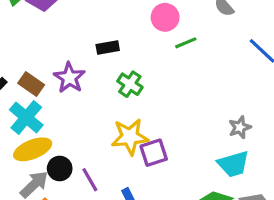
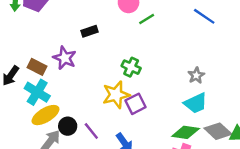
green cross: (130, 84) -> (131, 67), moved

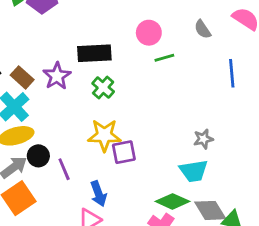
blue line: (204, 16) -> (232, 73), turned 35
black rectangle: (89, 31) -> (94, 53), size x1.6
green cross: (131, 67) -> (103, 88), moved

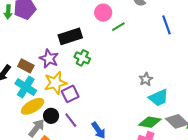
yellow star: (104, 135) -> (55, 83), moved
gray star: (203, 139) -> (146, 79), moved
purple square: (124, 152) -> (70, 94), moved

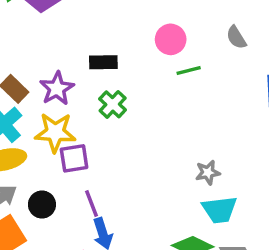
black rectangle: (70, 36) -> (103, 62), size x0.7
black circle: (51, 116) -> (42, 205), moved
purple line: (71, 120) -> (92, 204), moved

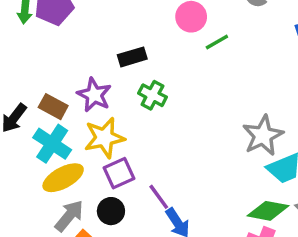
purple square: (74, 158) -> (119, 173), moved
gray star: (208, 172) -> (263, 136), size x1.6

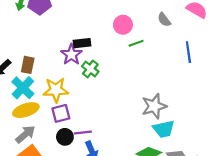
purple star: (94, 95) -> (71, 55), moved
brown rectangle: (53, 107) -> (28, 65), turned 63
purple line: (159, 197) -> (83, 132), turned -70
black circle: (111, 211) -> (65, 137), moved

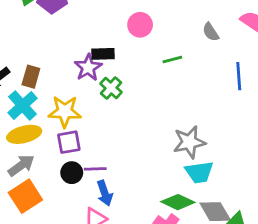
pink circle: (123, 25) -> (140, 25), moved

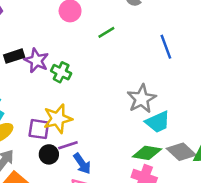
black rectangle: (103, 54) -> (14, 56), moved
blue line: (239, 76) -> (166, 47), moved
yellow star: (65, 111) -> (58, 119), moved
purple square: (69, 142) -> (39, 129), turned 35

